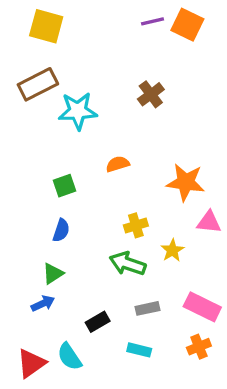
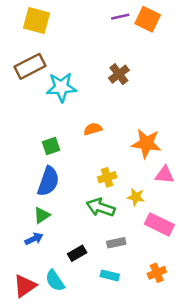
blue semicircle: (61, 230) -> (48, 181), size x1.6
yellow star: (172, 250) -> (136, 197), turned -30
pink rectangle: (202, 307) -> (159, 224), moved

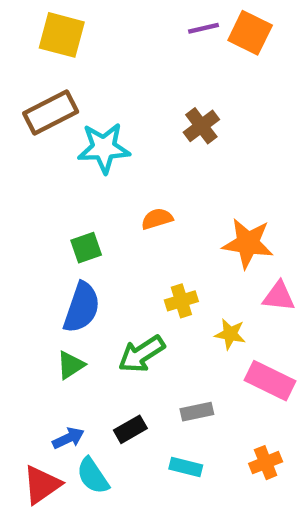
green arrow: (101, 207) -> (141, 354), moved, turned -52
blue arrow: (34, 239) -> (68, 438), moved

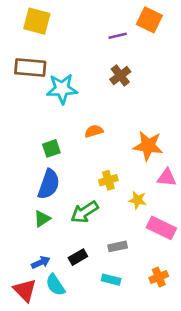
purple line: (204, 28) -> (118, 36), moved
brown rectangle: (51, 113) -> (30, 68), turned 32
red triangle: (42, 485) -> (25, 290), turned -40

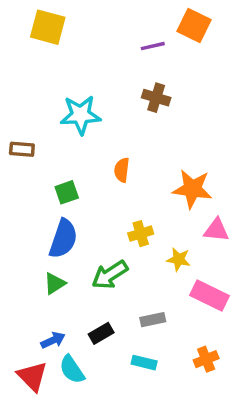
brown rectangle: (30, 68) -> (22, 149), moved, size x0.6
brown cross: (120, 76) -> (156, 98), turned -36
orange semicircle: (94, 131) -> (122, 170), turned -66

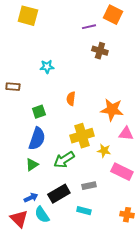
brown cross: (156, 98) -> (100, 51), moved
cyan star: (80, 115) -> (47, 67), size x0.6
yellow cross: (141, 234) -> (82, 136), size x1.6
black rectangle: (101, 333) -> (59, 194), size x1.5
orange cross: (206, 359) -> (127, 215), moved, turned 32

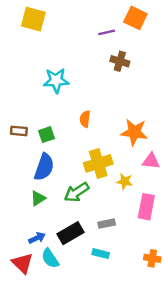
cyan star: (47, 67) -> (56, 80), size x1.5
brown rectangle: (13, 87) -> (19, 131), moved
pink rectangle: (122, 172) -> (146, 207), turned 75

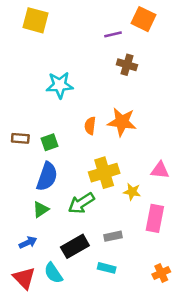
orange star: (134, 132) -> (122, 122), moved
blue arrow: (37, 238) -> (28, 243), moved
orange cross: (152, 258) -> (161, 273), turned -35

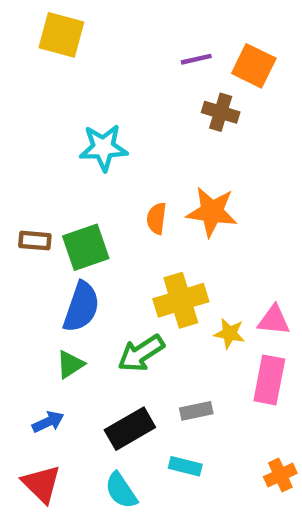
orange square: (143, 19) -> (254, 66), moved
green square: (50, 142) -> (86, 247), size x1.5
pink triangle: (160, 170) -> (274, 320), moved
cyan semicircle: (53, 273) -> (121, 490), moved

